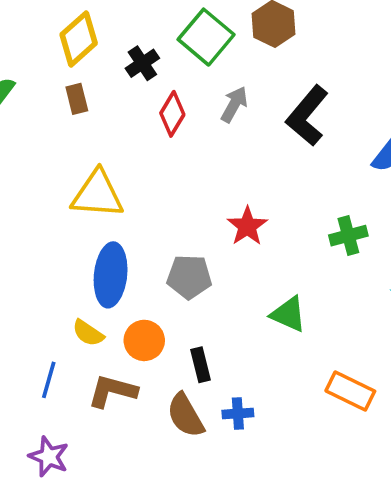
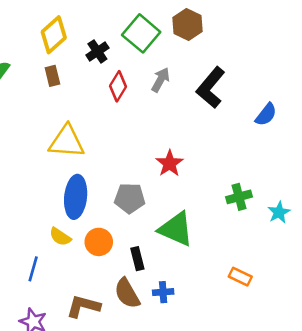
green cross: (348, 236) -> (239, 197), moved
green triangle: (288, 314) -> (176, 229), moved, size x1.4
brown L-shape: (112, 391) -> (83, 306), moved
orange rectangle: (350, 391) -> (240, 277), size x0.7

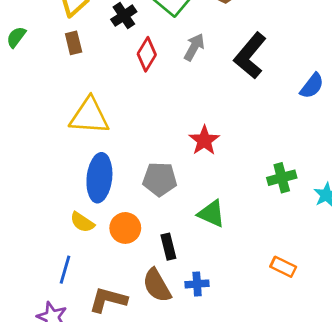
green triangle: (176, 229) -> (211, 214), size x0.7
blue line: (33, 269) -> (65, 270), moved

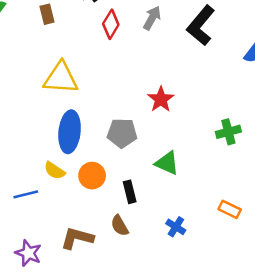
blue line: (65, 270) -> (26, 194), moved, turned 60
blue cross: (197, 284) -> (176, 227), moved, turned 36
brown semicircle: (157, 285) -> (120, 226), size x0.7

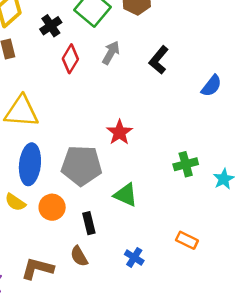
black L-shape: (201, 25) -> (159, 60), size x0.7
gray pentagon: (122, 133) -> (81, 165), size x1.4

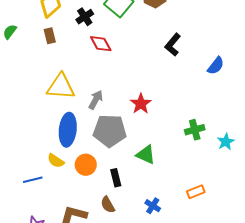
gray arrow: (111, 53) -> (96, 100), moved
red diamond: (70, 59) -> (101, 44), turned -60
orange rectangle: (187, 240) -> (196, 192), turned -48

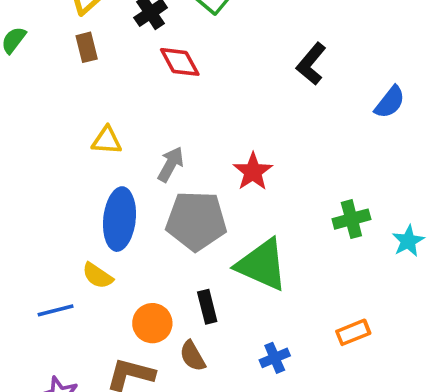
yellow triangle: (61, 87) -> (107, 141), size x0.6
green triangle: (146, 155) -> (262, 265), size x1.5
orange circle: (86, 165) -> (152, 323), moved
blue cross: (153, 206) -> (275, 358), turned 35

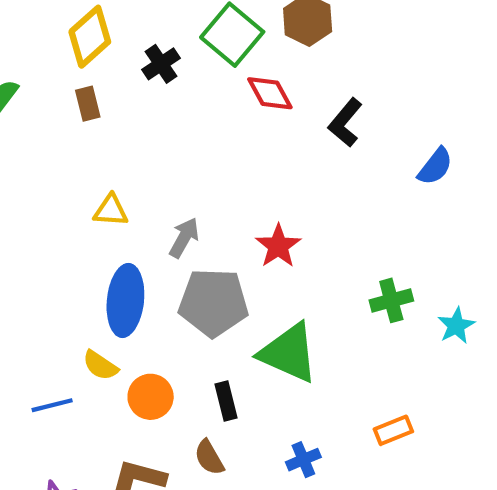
red diamond: (180, 62) -> (270, 93), moved
orange circle: (152, 323) -> (151, 397), moved

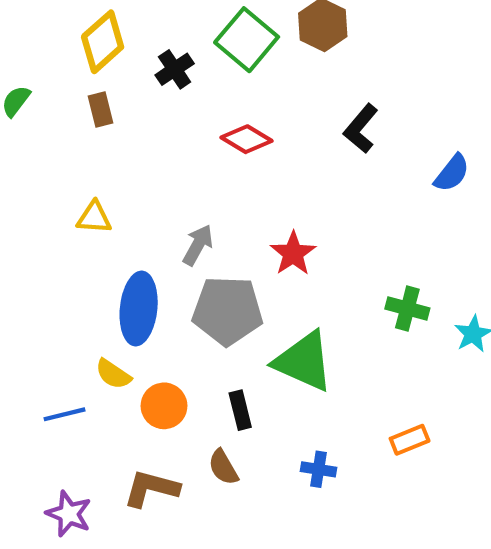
red diamond: (270, 93) -> (247, 139), moved, turned -30
yellow triangle: (111, 210) -> (94, 217), moved
green cross: (391, 300) -> (407, 308), turned 30
blue cross: (303, 460) -> (319, 469), turned 32

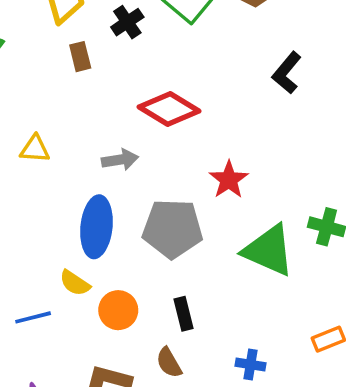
brown rectangle: (100, 110) -> (80, 57), moved
red diamond: (247, 139) -> (169, 109), moved, size x1.4
yellow triangle: (94, 217) -> (35, 149), moved
gray arrow: (198, 245) -> (120, 160), moved, turned 52
green triangle: (304, 361) -> (269, 250), moved

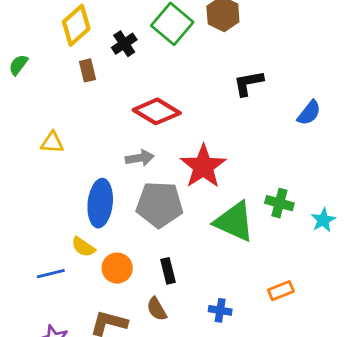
black L-shape: (287, 73) -> (248, 83), turned 40
gray arrow: (120, 160) -> (140, 158), moved
red star: (229, 180) -> (203, 166), size x1.5

